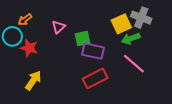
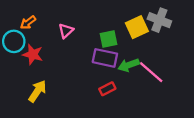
green square: (83, 39) -> (108, 39), moved
green arrow: (131, 39) -> (129, 65), moved
red rectangle: (95, 78) -> (107, 89), size x0.6

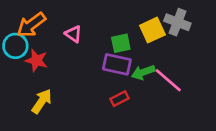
orange arrow: (28, 22) -> (31, 25), size x1.6
pink triangle: (66, 31) -> (73, 34), turned -42

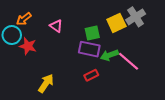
gray cross: (177, 22) -> (136, 17), turned 36
orange arrow: (31, 25) -> (24, 19), size x0.7
yellow arrow: (42, 101) -> (46, 83), moved

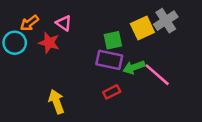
pink triangle: (56, 26) -> (64, 23), moved
red star: (28, 46) -> (49, 43), moved
yellow arrow: (46, 83) -> (56, 102), turned -54

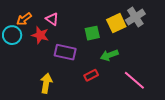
purple rectangle: (109, 60) -> (65, 52), moved
pink line: (157, 75) -> (134, 80), moved
yellow arrow: (56, 102) -> (46, 83), turned 30

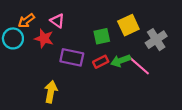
gray cross: (135, 17) -> (156, 40), moved
red rectangle: (91, 75) -> (101, 62), moved
pink line: (134, 80) -> (138, 65), moved

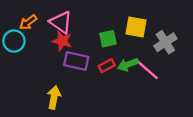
pink triangle: (57, 21) -> (61, 22), size x1.5
yellow square: (128, 25) -> (136, 27), turned 35
red star: (44, 38) -> (62, 41), moved

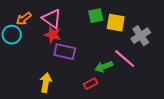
green square: (108, 39) -> (96, 16), moved
green arrow: (128, 65) -> (104, 67), moved
red rectangle: (107, 66) -> (91, 84), moved

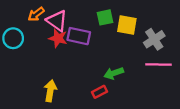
orange arrow: (24, 19) -> (36, 14), moved
purple rectangle: (65, 52) -> (79, 36), moved
pink line: (125, 59) -> (159, 64), moved, turned -40

